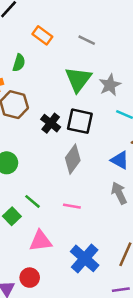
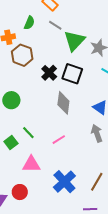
gray line: (87, 40) -> (55, 25), moved
gray diamond: (73, 159) -> (63, 103), turned -35
pink line: (72, 206) -> (59, 140), turned -48

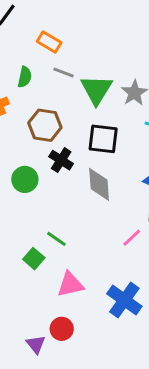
brown hexagon: (22, 55) -> (45, 125), moved
black cross: (49, 73) -> (61, 160), moved
green circle: (11, 100) -> (25, 179), moved
pink line: (59, 140) -> (132, 238), moved

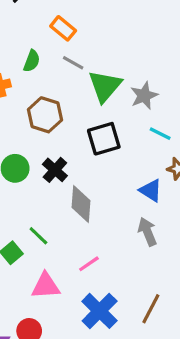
black square: (103, 139) -> (104, 139), turned -32
black cross: (61, 160) -> (55, 170), moved
gray diamond: (99, 184) -> (81, 204), moved
pink line: (132, 238) -> (89, 264), moved

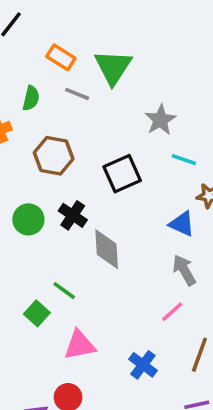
green triangle: (105, 86) -> (113, 67), moved
pink line: (89, 264) -> (172, 312), moved
blue cross: (100, 311) -> (143, 365), size x0.7

